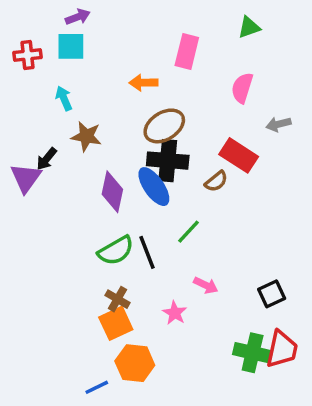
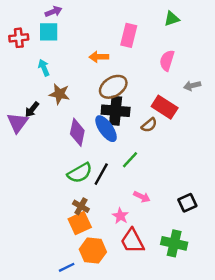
black line: (147, 252) -> (101, 174), turned 50
red trapezoid: (282, 349) -> (132, 241), moved, turned 140

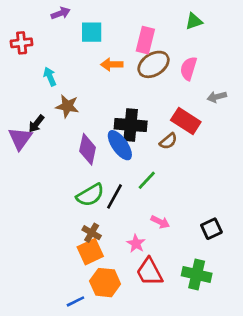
cyan square: (49, 32) -> (92, 32), moved
brown ellipse: (113, 87) -> (154, 64), moved

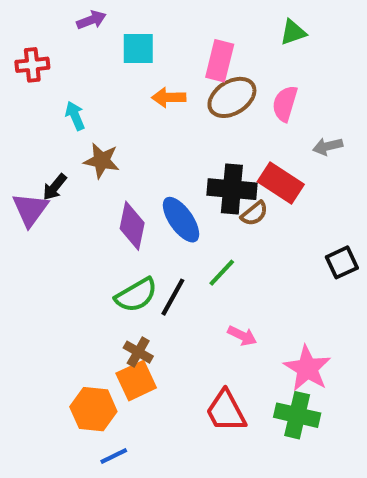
black cross: (131, 125) -> (232, 189), moved
black square: (211, 229) -> (342, 262), moved
pink star: (136, 244) -> (307, 368), moved, size x1.6
orange hexagon: (105, 283) -> (93, 409), moved

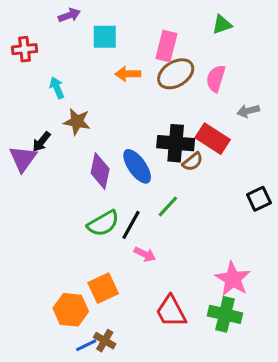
pink arrow: (242, 336) -> (145, 254), moved
brown cross: (138, 352) -> (105, 341), moved

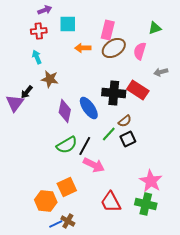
green triangle: (222, 24) -> (155, 28), moved
red cross: (25, 49) -> (39, 31), moved
brown semicircle: (193, 162) -> (125, 121), moved
black square: (259, 199) -> (128, 139), moved
pink arrow: (145, 254) -> (94, 165), size x1.5

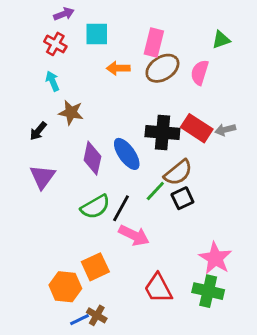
red cross: (39, 31) -> (55, 44), turned 35
gray arrow: (161, 72) -> (225, 130), moved
purple triangle: (15, 103) -> (42, 177), moved
brown semicircle: (125, 121) -> (178, 172), size x1.5

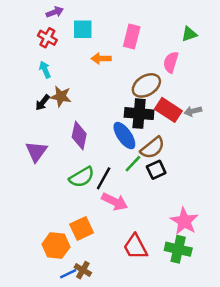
brown ellipse: (162, 68) -> (146, 85), moved
black arrow: (38, 131) -> (42, 103), moved
blue ellipse: (127, 154) -> (124, 136), moved

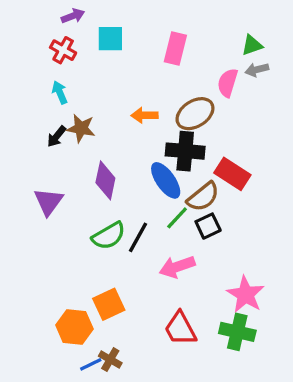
orange arrow: (101, 59) -> (144, 115), moved
red rectangle: (168, 110) -> (232, 174), moved
gray arrow: (193, 111) -> (257, 70), moved
pink arrow: (115, 202) -> (177, 267), moved, turned 135

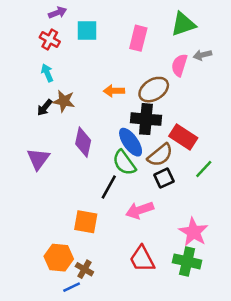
green triangle: (252, 45) -> (183, 24), moved, size x1.5
green line: (177, 218) -> (204, 169), moved
green semicircle: (109, 236) -> (124, 163), moved, turned 84
orange square: (109, 304) -> (86, 222), moved, turned 35
brown cross: (110, 360) -> (84, 269), moved

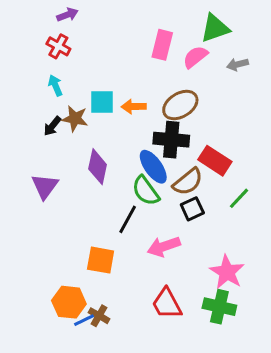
cyan square: (87, 31) -> (102, 102), moved
pink semicircle: (179, 65) -> (195, 57), moved, turned 35
blue line: (72, 287) -> (84, 320), moved

